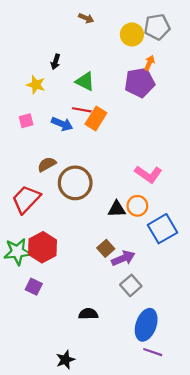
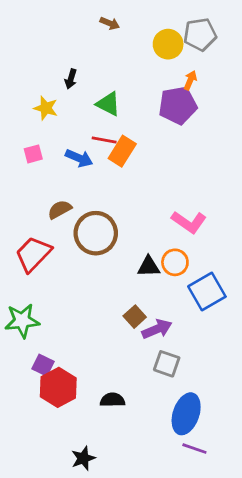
red hexagon: (42, 247) -> (58, 387), moved
gray square: (131, 285) -> (167, 364), turned -30

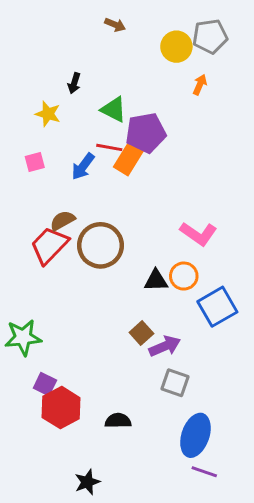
purple pentagon: (178, 105) -> (146, 133), moved
blue arrow: (79, 158) -> (83, 166), turned 104
red trapezoid: (33, 254) -> (49, 245), moved

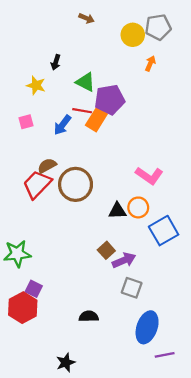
red hexagon: (61, 408) -> (23, 308), moved
purple line: (204, 472) -> (165, 355), moved, turned -30

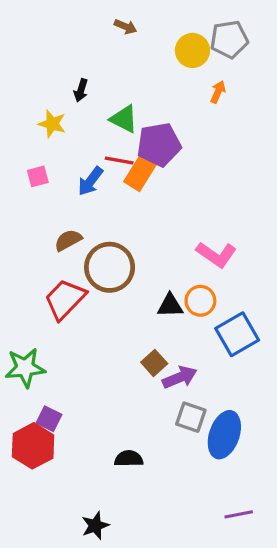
red trapezoid: (37, 184) -> (65, 299), moved
blue ellipse: (147, 327) -> (224, 435), moved

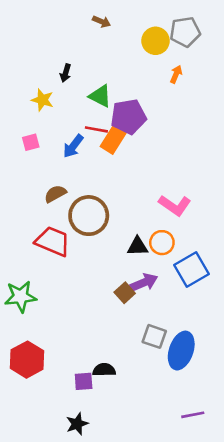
red trapezoid: (65, 299) -> (53, 241), turned 69
purple arrow: (180, 377) -> (144, 282), moved
purple square: (49, 419) -> (84, 381), moved, turned -30

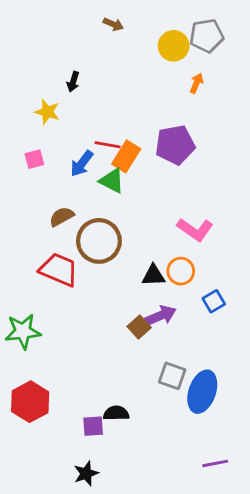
green triangle: (100, 96) -> (112, 181), moved
purple pentagon: (129, 117) -> (175, 145), moved
blue square: (191, 270) -> (214, 301), size x0.6

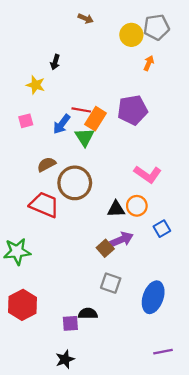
green triangle: (112, 181) -> (85, 137), turned 30
gray square: (172, 376) -> (111, 283), moved

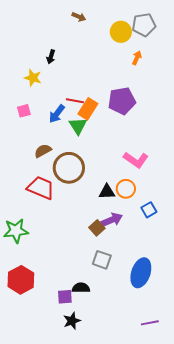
black star: (65, 359) -> (72, 321), moved

